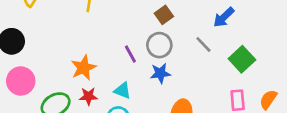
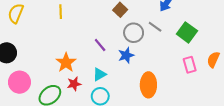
gray circle: (159, 45) -> (134, 33), moved
cyan triangle: (122, 91) -> (99, 74), turned -40

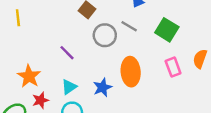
blue star: (126, 55) -> (102, 87), moved
orange ellipse: (148, 85) -> (131, 72), moved

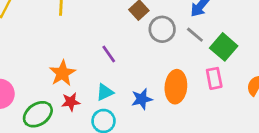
gray line: (129, 26) -> (195, 35), moved
gray circle: (105, 35) -> (162, 29), moved
pink rectangle: (173, 67) -> (214, 78), moved

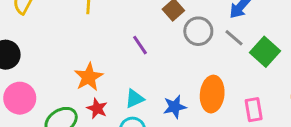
purple line: (109, 54) -> (140, 45), moved
pink rectangle: (214, 78) -> (254, 110), moved
red star: (71, 102) -> (97, 108), turned 30

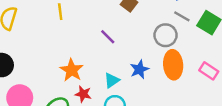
gray circle: (198, 31) -> (166, 35), moved
blue star: (175, 107) -> (139, 69), moved
pink rectangle: (254, 110) -> (209, 71), turned -36

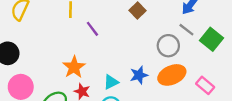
purple line: (108, 37) -> (92, 29), moved
orange ellipse: (173, 65) -> (172, 75), turned 64

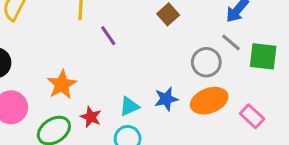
green square: (212, 39) -> (263, 56), turned -35
orange star: (74, 67) -> (62, 85), moved

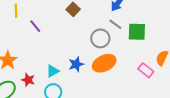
pink rectangle: (252, 116) -> (146, 70), moved

